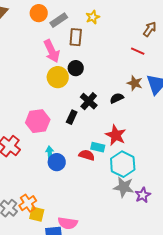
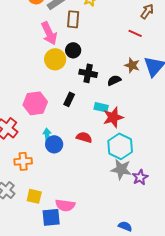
black cross: (89, 101) -> (88, 73), moved, turned -30
red star: (116, 135) -> (113, 117), turned 30
cyan rectangle: (98, 147) -> (101, 107), moved
orange cross: (28, 203) -> (23, 161), moved, turned 30

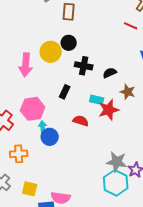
pink arrow: (49, 33) -> (26, 65), moved, turned 30
brown star: (132, 65) -> (128, 92), moved
pink hexagon: (35, 103) -> (33, 109), moved
red semicircle: (84, 137) -> (81, 121), moved
cyan hexagon: (120, 146) -> (116, 183), moved

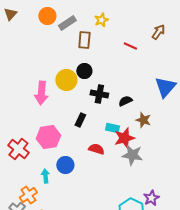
red line: (131, 26) -> (130, 46), moved
cyan arrow: (43, 128) -> (45, 176), moved
orange cross: (19, 154) -> (28, 195), moved, turned -30
gray star: (117, 162) -> (132, 155), moved

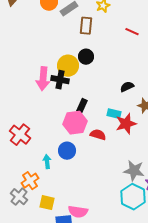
black cross: (99, 94) -> (60, 80), moved
pink hexagon: (48, 137) -> (75, 123), moved
gray star: (132, 155) -> (134, 171), moved

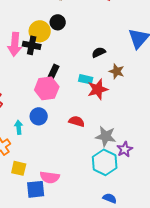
red semicircle: (98, 135) -> (77, 121), moved

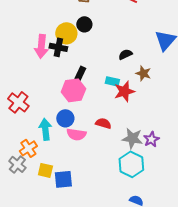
cyan arrow: (19, 127) -> (45, 129), size x1.5
purple star: (125, 149) -> (151, 139), moved
pink semicircle: (50, 177) -> (76, 134), moved
blue square: (36, 189) -> (63, 179), moved

